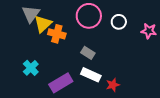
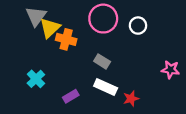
pink star: (149, 31) -> (170, 70), moved
purple rectangle: (61, 83) -> (71, 96), size x0.6

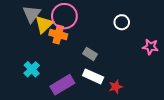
pink circle: (103, 19) -> (64, 16), moved
pink star: (170, 70) -> (150, 47), moved
purple rectangle: (71, 96) -> (62, 85), size x1.6

